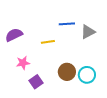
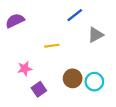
blue line: (67, 24) -> (75, 15), moved, turned -35
purple semicircle: (14, 35) -> (15, 21), moved

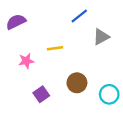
pink star: (25, 69) -> (26, 61), moved
cyan circle: (94, 82) -> (109, 94), moved

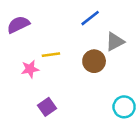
yellow line: (55, 48) -> (51, 55), moved
brown circle: (77, 83) -> (94, 61), moved

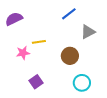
brown circle: (94, 61) -> (70, 56), moved
cyan circle: (124, 107) -> (82, 83), moved

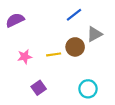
yellow line: (39, 42) -> (54, 54), moved
brown circle: (70, 56) -> (75, 47), moved

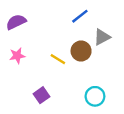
yellow line: (54, 54) -> (58, 59), turned 40
pink star: (25, 57) -> (17, 56), moved

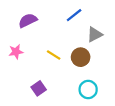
purple semicircle: (16, 22) -> (28, 20), moved
brown circle: (81, 51) -> (81, 57), moved

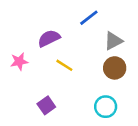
purple semicircle: (28, 20) -> (49, 38), moved
brown circle: (81, 57) -> (115, 68), moved

